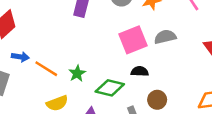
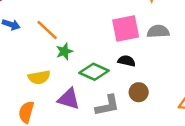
orange line: (46, 69) -> (47, 30), moved

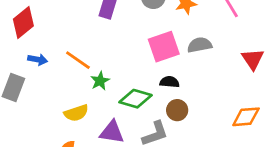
brown circle: (139, 92) -> (177, 110), moved

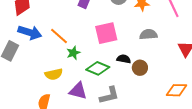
pink square: (164, 47) -> (106, 33), moved
blue arrow: (38, 60) -> (30, 32), size x1.6
brown circle: (177, 110) -> (140, 68), moved

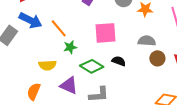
brown circle: (140, 68) -> (157, 58), moved

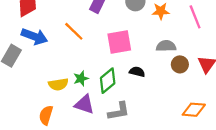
orange line: (59, 28) -> (74, 31), moved
green star: (70, 47) -> (81, 79), moved
green diamond: (92, 66) -> (108, 81), turned -65

